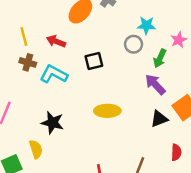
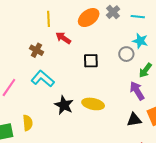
yellow line: (24, 36) -> (48, 19), moved
cyan L-shape: (54, 74) -> (43, 79), moved
black star: (52, 123) -> (64, 105), moved

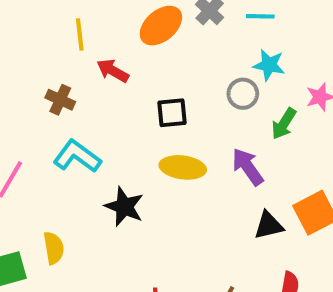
purple arrow: (137, 91) -> (248, 167), moved
yellow ellipse: (93, 104) -> (183, 167), moved

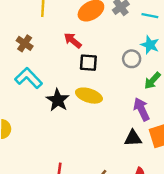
red arrow: (113, 71) -> (73, 40), moved
purple arrow: (248, 167) -> (141, 109), moved
black star: (124, 207) -> (58, 100), moved

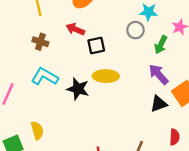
brown cross: (25, 43) -> (40, 42), moved

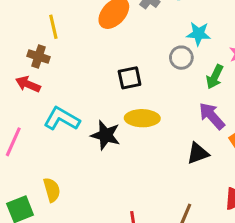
red arrow: (75, 29) -> (28, 84), moved
brown cross: (40, 42) -> (39, 56), moved
black triangle: (159, 104) -> (198, 153), moved

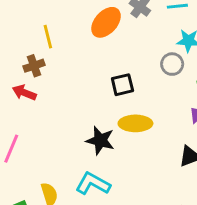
brown cross: (39, 56) -> (34, 66), turned -36
cyan L-shape: (62, 119) -> (93, 184), moved

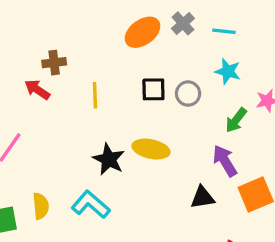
yellow line: (48, 37) -> (95, 95), moved
gray circle: (172, 64) -> (188, 94), moved
black square: (122, 85) -> (153, 89), moved

